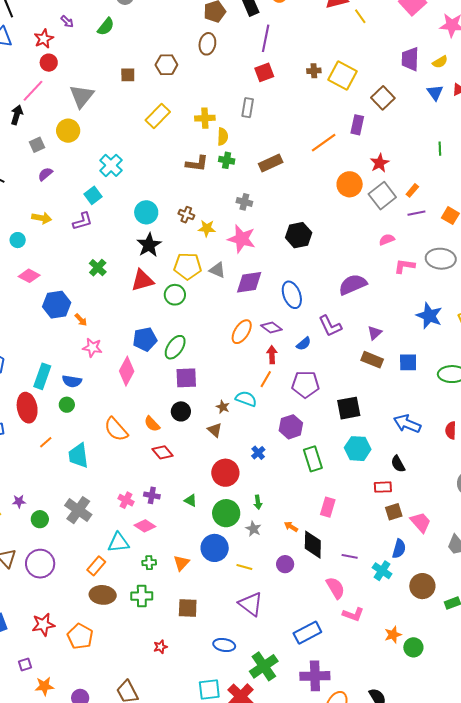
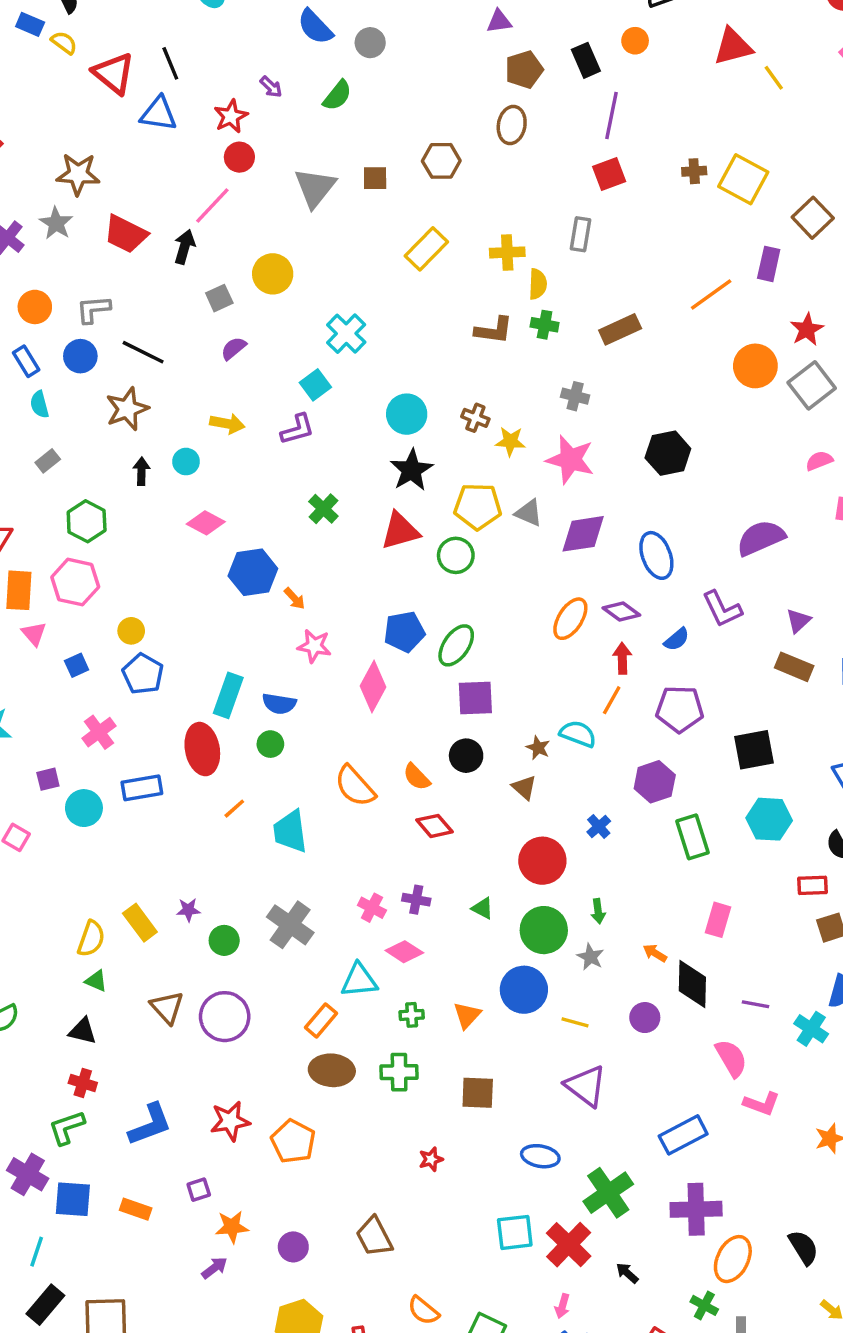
gray triangle: (82, 96) -> (315, 188), moved

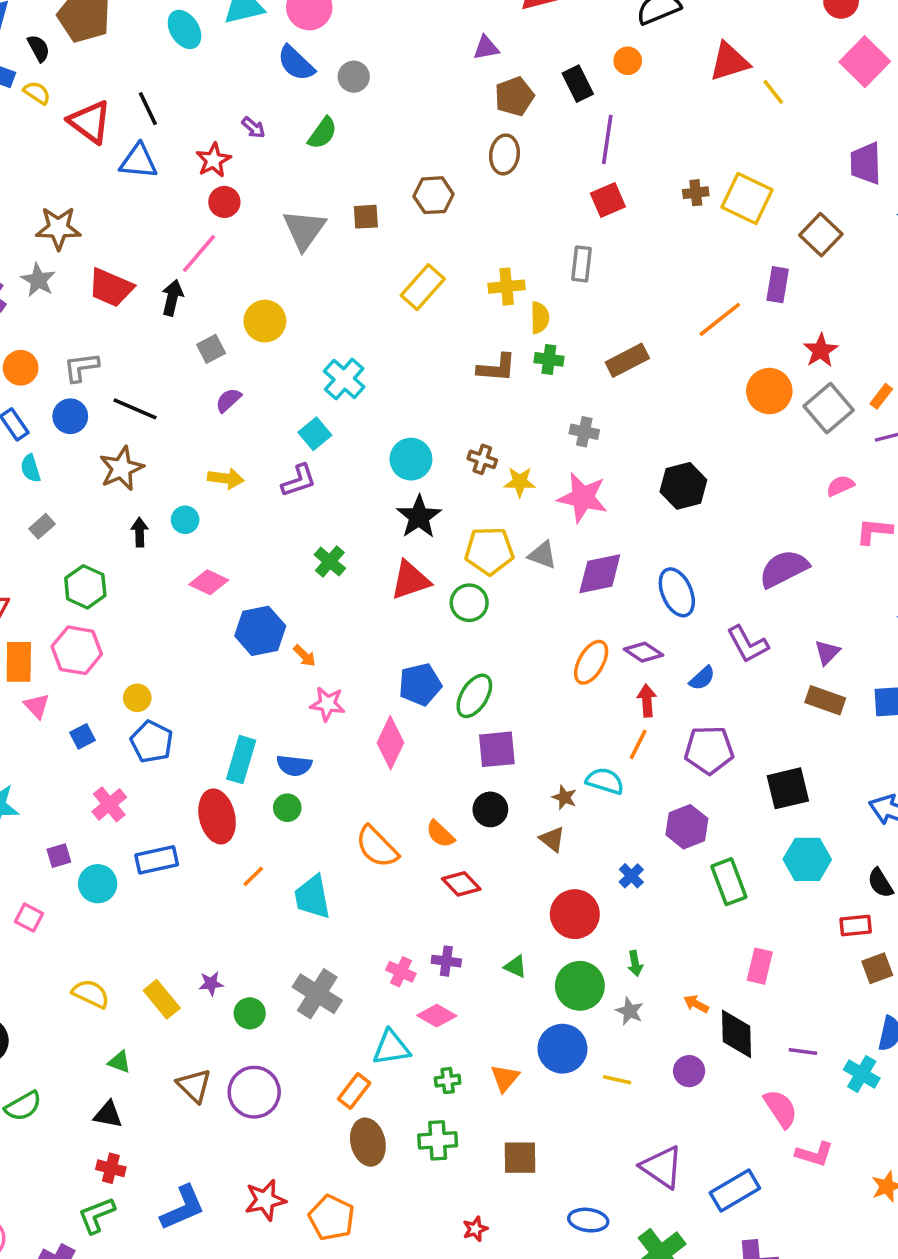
yellow semicircle: (91, 939) -> (91, 994), moved, turned -81
brown ellipse: (332, 1070) -> (368, 1142), turned 75
purple triangle: (586, 1086) -> (662, 1167), moved

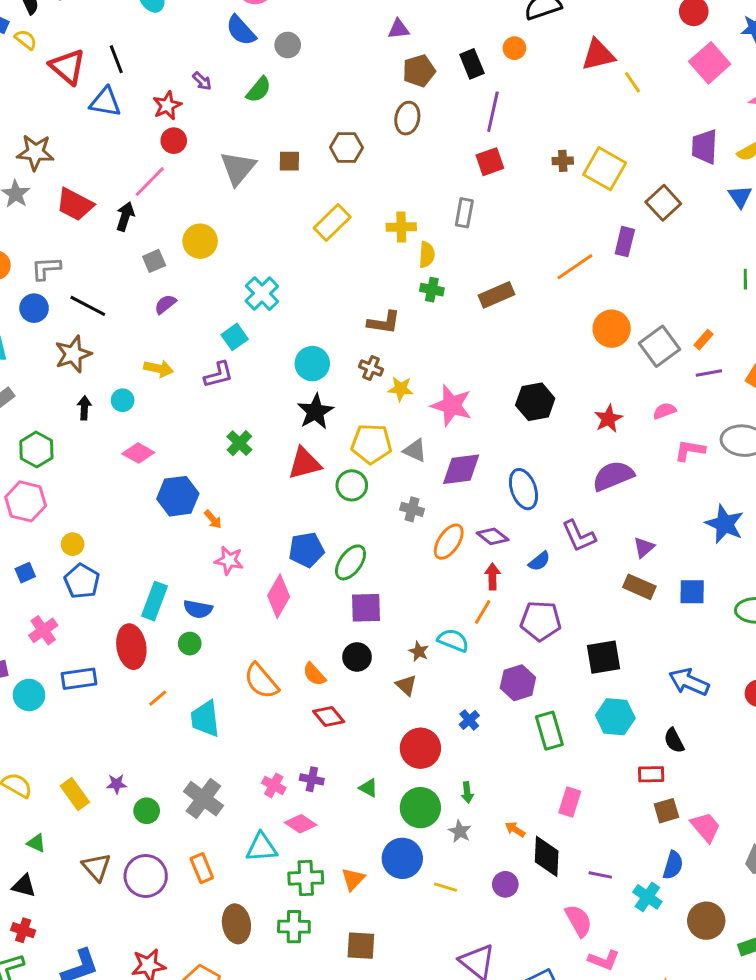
red star: (821, 351) -> (608, 419), moved
brown L-shape: (497, 368) -> (384, 322), moved
gray cross: (584, 432) -> (412, 509), moved
green cross: (448, 1081) -> (306, 878), size x1.6
orange rectangle: (354, 1091) -> (202, 868), moved, turned -64

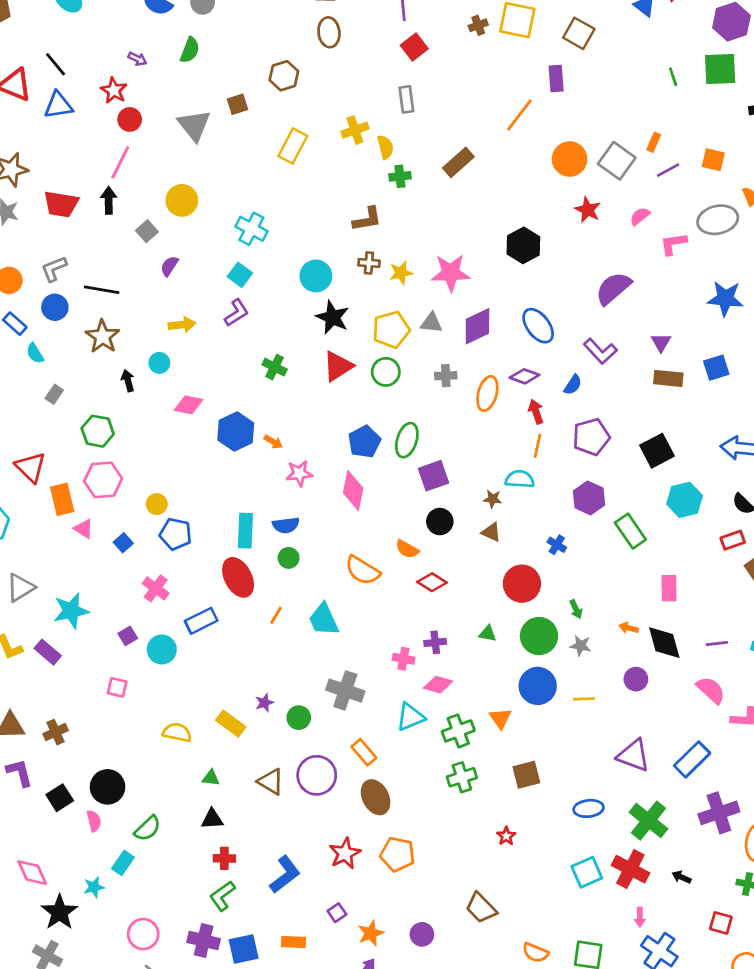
red star: (608, 419) -> (588, 210), moved
brown ellipse: (236, 924) -> (376, 797), moved

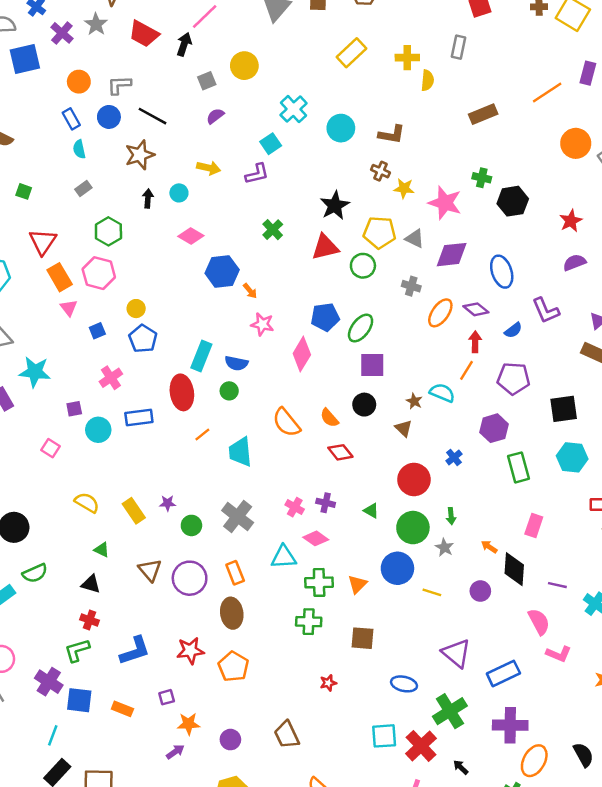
green cross: (400, 176) -> (482, 178), moved
red star: (588, 210) -> (571, 221), moved
cyan circle: (316, 276) -> (341, 128), moved
purple semicircle: (613, 288) -> (574, 262), size x0.7
orange rectangle: (62, 499) -> (60, 277), turned -36

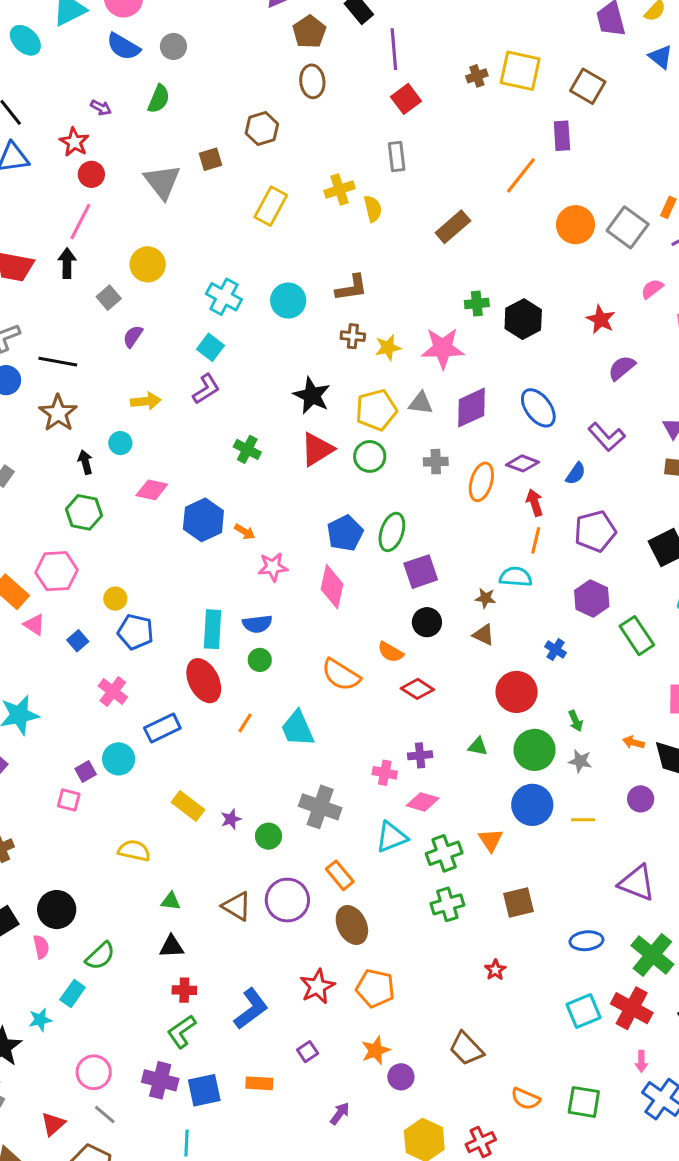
green hexagon: (108, 231) -> (84, 512), moved
purple square: (74, 409) -> (86, 772), moved
yellow rectangle: (134, 511) -> (188, 806), moved
orange star: (189, 724) -> (376, 1050), moved

